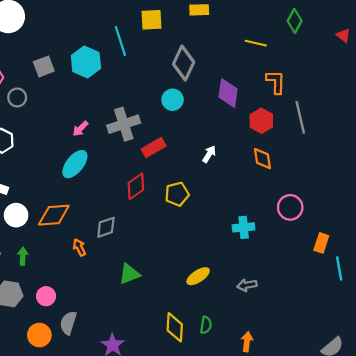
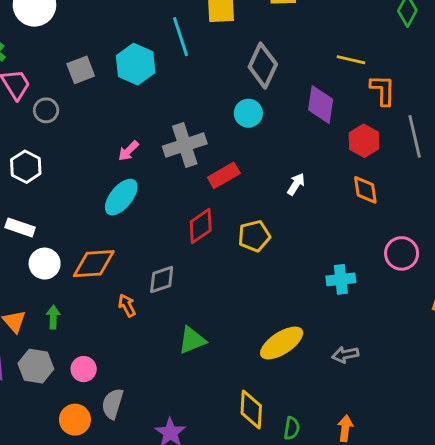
yellow line: (256, 43) -> (351, 60), moved
yellow ellipse: (198, 276) -> (282, 343), size x1.4
green semicircle: (206, 325) -> (292, 428), moved

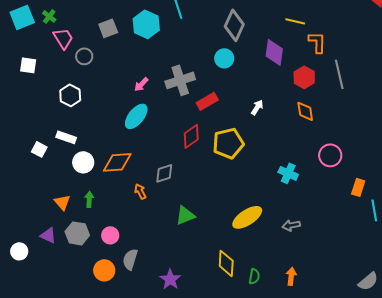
yellow pentagon: (254, 236) -> (228, 143), size x1.4
cyan cross: (341, 279) -> (288, 173), turned 30

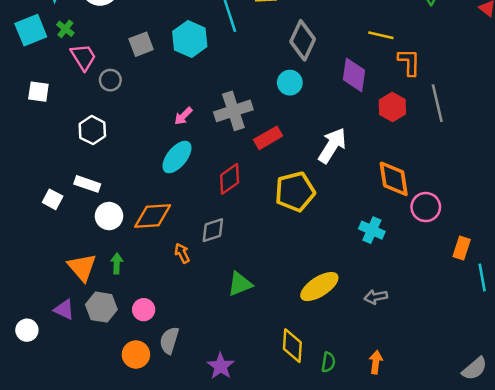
white arrow: (257, 107) -> (332, 145), size x1.8
orange diamond: (305, 111) -> (394, 179), moved, size x1.4
red diamond: (191, 136) -> (230, 179), moved
orange triangle: (62, 202) -> (82, 267), size x1.4

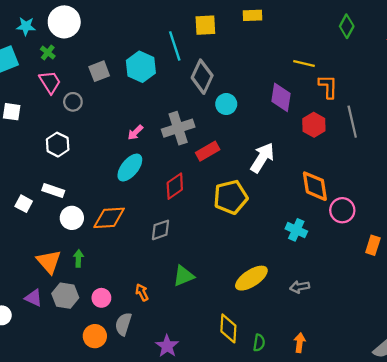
green cross: (65, 29) -> (48, 53), moved
gray diamond: (303, 40) -> (202, 77), moved
orange arrow: (182, 253) -> (142, 292), moved

